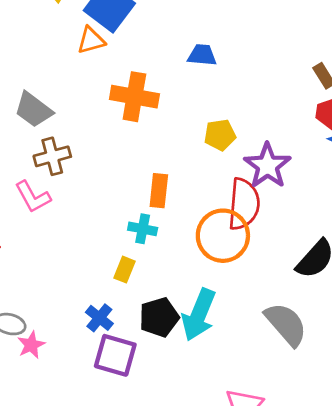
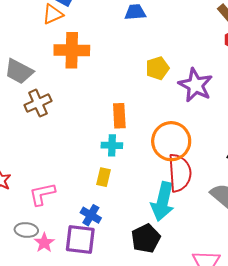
orange cross: (134, 97) -> (72, 50), moved
pink L-shape: (33, 197) -> (42, 194), moved, turned 116
red semicircle: (244, 204) -> (180, 173), moved
black pentagon: (159, 317) -> (146, 238), moved
purple square: (115, 355) -> (80, 240), moved

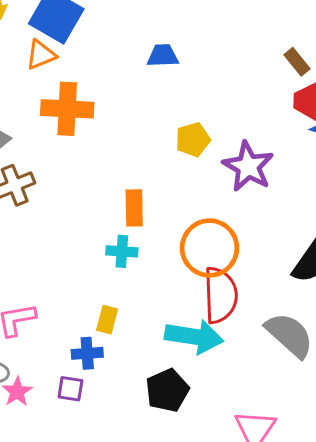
yellow rectangle: (103, 177) -> (107, 320), moved
cyan arrow: (163, 201) -> (194, 337), turned -96
blue cross: (91, 215) -> (87, 353), turned -36
purple square: (80, 240) -> (70, 389), size x0.6

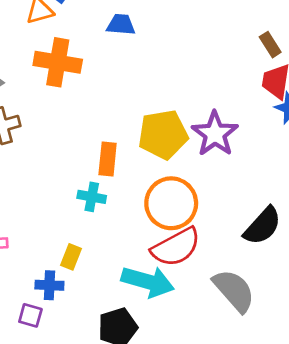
blue trapezoid: (163, 56) -> (121, 25), moved
yellow pentagon: (193, 140) -> (163, 134), moved, size x1.6
red semicircle: (220, 295) -> (176, 247), turned 57

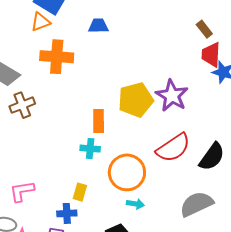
orange circle: (171, 203) -> (127, 172), moved
red semicircle: (176, 247) -> (173, 148), moved
cyan arrow: (148, 282) -> (135, 204), size x0.5
gray semicircle: (234, 290) -> (196, 204), turned -68

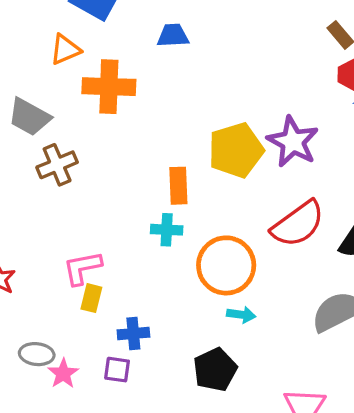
orange triangle: (40, 22) -> (65, 50), moved
pink L-shape: (22, 191) -> (82, 268), moved
yellow rectangle: (80, 192) -> (91, 298), moved

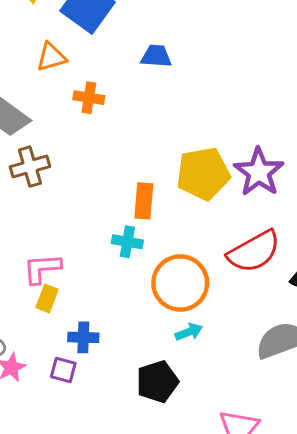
orange cross: (109, 87) -> (89, 98), size x0.6
cyan arrow: (241, 315) -> (189, 332), turned -36

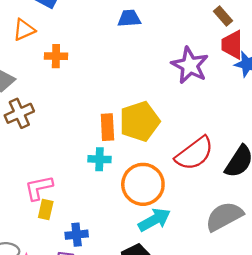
blue trapezoid: (156, 56) -> (129, 18), moved
purple star: (259, 172) -> (190, 65), moved
yellow pentagon: (203, 174) -> (140, 121), moved
cyan arrow: (189, 332) -> (154, 220), size x1.6

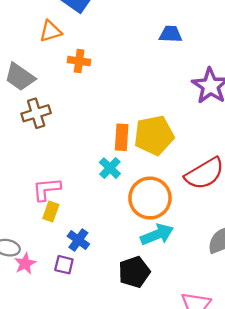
blue trapezoid: (129, 18) -> (171, 34), moved
cyan cross: (99, 159) -> (110, 168), turned 35
blue cross: (77, 235) -> (78, 240), turned 35

